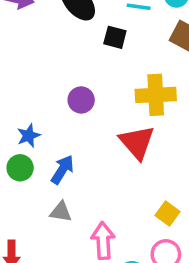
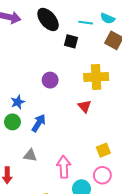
red triangle: (137, 142) -> (85, 106), size x0.6
gray triangle: (61, 212) -> (30, 155), moved
yellow square: (168, 214) -> (103, 150), turned 32

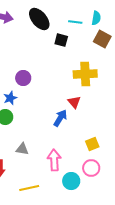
cyan semicircle: (108, 18) -> (96, 18), turned -104
purple circle: (50, 80) -> (23, 78), moved
blue arrow: (39, 123) -> (60, 118), moved

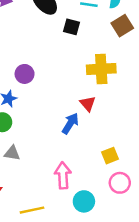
brown square: (102, 39) -> (122, 26), turned 30
gray triangle: (22, 149) -> (12, 153), moved
pink circle: (91, 168) -> (120, 183), moved

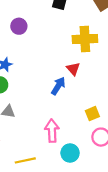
purple circle: (25, 74) -> (19, 26), moved

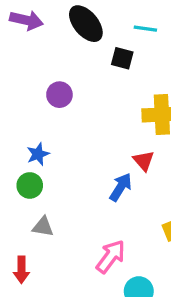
pink arrow: (52, 131) -> (111, 256), turned 40

